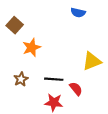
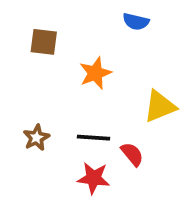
brown square: (15, 25) -> (44, 42), moved, turned -35
orange star: (32, 47) -> (95, 73), moved

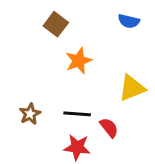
blue semicircle: (136, 22) -> (129, 21), moved
brown square: (44, 42) -> (56, 24), moved, turned 30

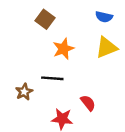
yellow triangle: (132, 88) -> (106, 48), moved
black line: (77, 114) -> (52, 78), moved

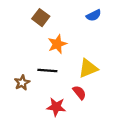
blue semicircle: (104, 17) -> (94, 15), turned -40
yellow triangle: (106, 48) -> (88, 68), moved

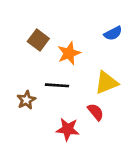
blue semicircle: (94, 15) -> (113, 33), moved
brown square: (41, 18) -> (38, 40), moved

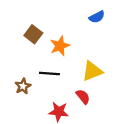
blue semicircle: (113, 33) -> (97, 17), moved

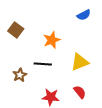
brown square: (33, 34) -> (16, 30), moved
red semicircle: (83, 97) -> (80, 92), moved

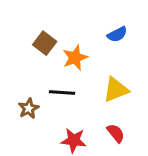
blue semicircle: (84, 15) -> (117, 34), moved
brown square: (16, 30) -> (45, 43), moved

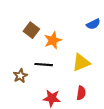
blue semicircle: (117, 34) -> (93, 24), moved
red semicircle: (116, 133) -> (81, 93), turned 48

